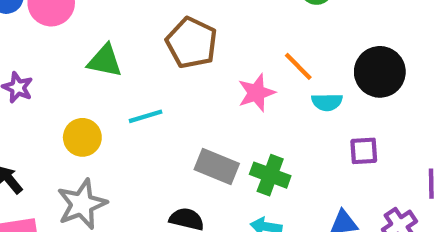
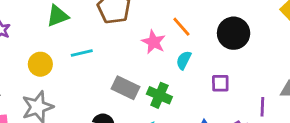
green triangle: (105, 61) -> (58, 16), turned -35
pink star: (256, 93) -> (154, 42), turned -30
cyan semicircle: (327, 102) -> (184, 60), moved, turned 114

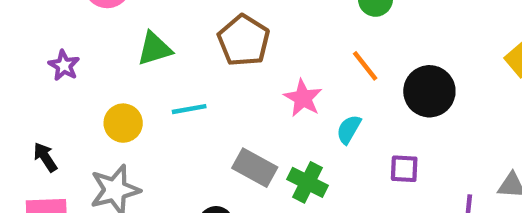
orange line: (181, 27) -> (365, 66), moved

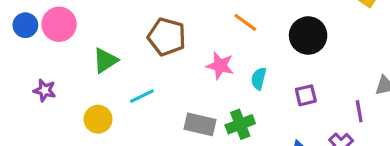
orange line: (365, 66) -> (245, 22), moved
green cross: (308, 182) -> (240, 124), turned -32

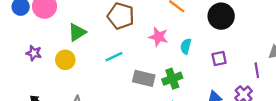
cyan line: (142, 96) -> (114, 57), moved
yellow circle: (98, 119) -> (65, 60), moved

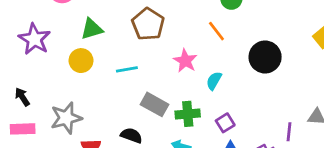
purple star: (34, 53) -> (34, 39), size x1.6
purple square: (219, 59) -> (225, 123), moved, turned -35
yellow circle: (65, 60) -> (81, 61), moved

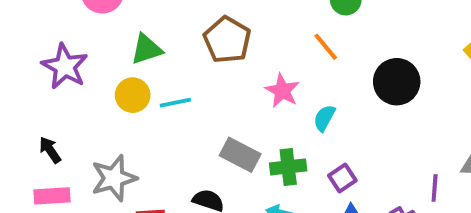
cyan line: (127, 69) -> (175, 103), moved

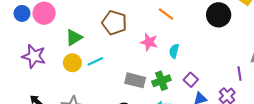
black circle: (397, 82) -> (219, 15), moved

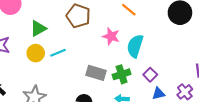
cyan semicircle: (174, 51) -> (135, 46), size x1.6

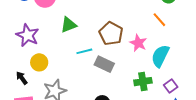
brown pentagon: (78, 16) -> (111, 34), moved
yellow circle: (36, 53) -> (39, 62), moved
gray rectangle: (96, 73) -> (104, 64), moved

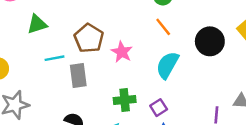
orange line: (159, 20) -> (163, 27), moved
cyan semicircle: (160, 56) -> (167, 65), moved
gray rectangle: (104, 64) -> (78, 76), turned 54

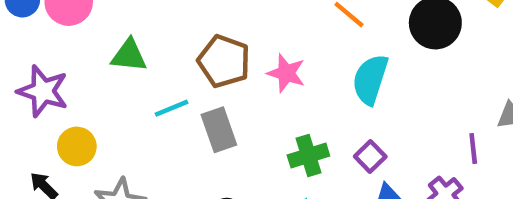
green triangle: (37, 24) -> (129, 55), turned 35

